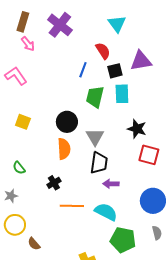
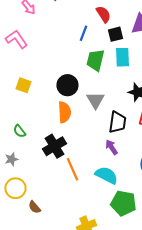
black trapezoid: (99, 163) -> (117, 122), moved
black cross: (54, 183) -> (54, 146), size x1.6
purple arrow: (111, 184) -> (111, 147), turned 56
orange line: (72, 206) -> (72, 169), turned 65

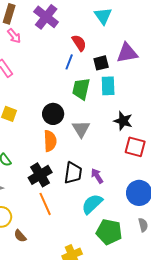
red semicircle: (103, 14) -> (79, 43), moved
black trapezoid: (117, 122) -> (73, 173), moved
orange line: (72, 169) -> (45, 204), moved
cyan semicircle: (106, 175) -> (92, 204), turned -70

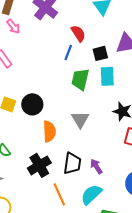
black circle: (53, 114) -> (32, 104), moved
orange line: (45, 204) -> (59, 194), moved

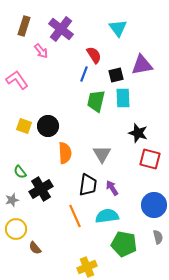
pink arrow: (13, 26) -> (41, 51), moved
gray triangle: (80, 119) -> (102, 154), moved
black cross: (39, 165) -> (41, 189), moved
cyan semicircle: (91, 194) -> (107, 216), turned 35

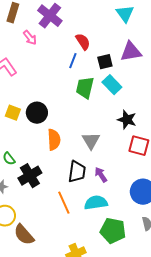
cyan triangle: (118, 28) -> (125, 14), moved
cyan rectangle: (123, 98) -> (112, 85), turned -42
brown semicircle: (35, 248) -> (24, 235), size x1.6

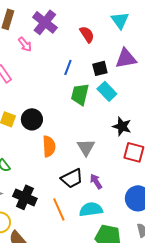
red semicircle: (83, 42) -> (87, 34), moved
black trapezoid: (77, 172) -> (72, 178), turned 55
black cross: (30, 176) -> (25, 197), moved, turned -35

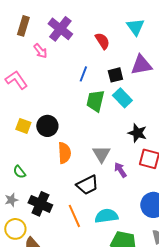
purple arrow: (96, 181) -> (120, 170), moved

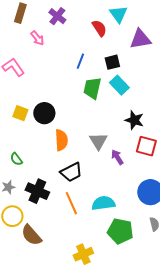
cyan triangle: (135, 27) -> (118, 14), moved
purple cross: (60, 29) -> (57, 16), size x0.7
purple triangle: (141, 65) -> (140, 39), moved
black trapezoid: (87, 185) -> (71, 172), moved

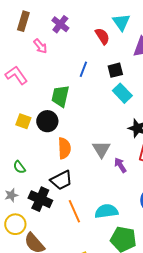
green trapezoid: (92, 88) -> (60, 96), moved
black trapezoid: (71, 172) -> (61, 180), moved

